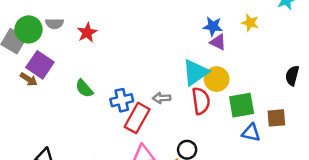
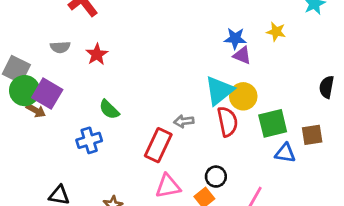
green circle: (29, 29) -> (25, 91), moved
green semicircle: (84, 89) -> (109, 110), moved
blue cross: (122, 100) -> (89, 140), moved

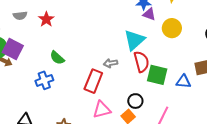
yellow circle: (243, 96) -> (172, 28), moved
green square: (273, 123) -> (157, 75), moved, turned 30

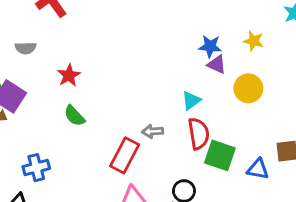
red star: (46, 19) -> (69, 75), moved
cyan triangle: (134, 40) -> (191, 100), size x0.6
blue cross: (44, 80) -> (36, 168), moved

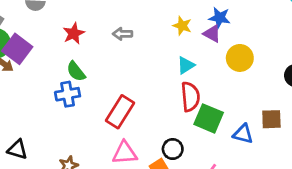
yellow star: (254, 41) -> (182, 26), moved
blue star: (210, 46) -> (220, 18), moved
gray arrow: (153, 131) -> (123, 34), moved
blue cross: (36, 168) -> (68, 94), moved

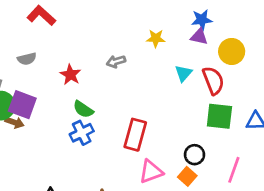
yellow star: (182, 26) -> (156, 38), moved
red semicircle: (190, 97) -> (213, 81), moved

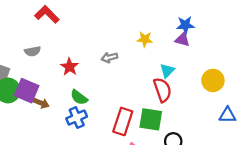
yellow circle: (232, 51) -> (213, 80), moved
red semicircle: (213, 81) -> (162, 90), moved
green square: (219, 116) -> (151, 119), moved
brown arrow: (14, 122) -> (41, 103), moved

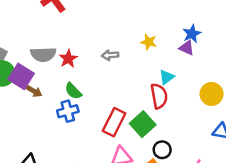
blue star: (185, 25) -> (192, 34), turned -30
gray semicircle: (33, 51) -> (43, 54), moved, size x1.5
green square: (151, 119) -> (143, 124), turned 30

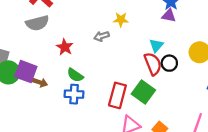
yellow star: (149, 42) -> (121, 20), moved
gray semicircle: (43, 54) -> (37, 23), moved
blue cross: (68, 111) -> (74, 94), turned 30
black circle: (162, 150) -> (169, 63), moved

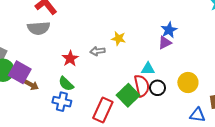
purple triangle: (169, 16) -> (165, 43), turned -48
cyan triangle: (156, 45) -> (148, 69), turned 40
red star: (65, 47) -> (70, 59), moved
green square: (143, 92) -> (128, 95), moved

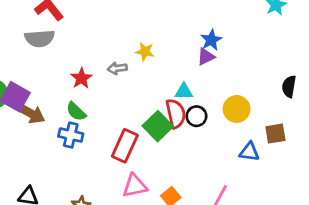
brown arrow: (31, 85) -> (30, 113), size x1.5

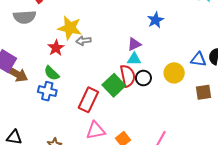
yellow star: (145, 52) -> (70, 28), moved, size x1.6
purple triangle: (206, 57) -> (134, 44), moved
blue triangle: (249, 152) -> (198, 59), moved

